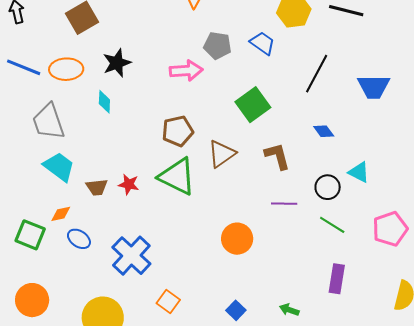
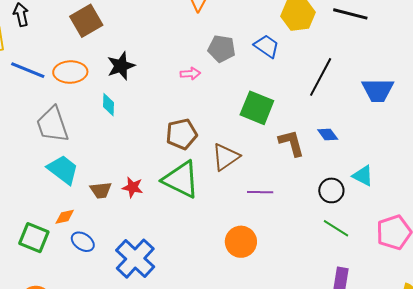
pink arrow: (186, 71) -> (190, 74), size x0.6
green square: (253, 105) -> (257, 108), turned -32
brown L-shape: (277, 156) -> (291, 143), moved
purple line: (284, 204) -> (260, 192), moved

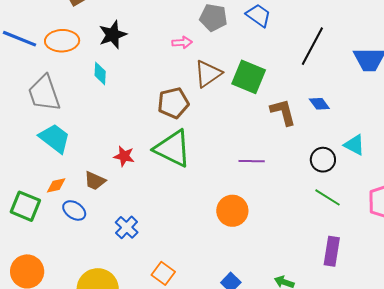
brown triangle: (226, 157) -> (208, 74), moved
brown trapezoid: (101, 190) -> (95, 181), moved, turned 30
blue cross: (135, 259) -> (127, 227), size x0.6

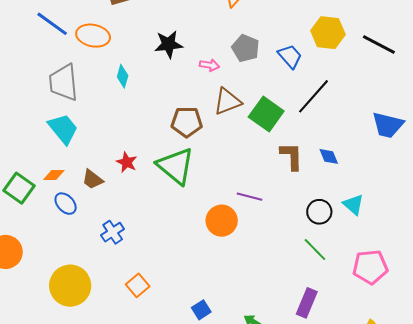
black star: (113, 35) -> (169, 44), moved
black line: (312, 46) -> (314, 96), moved
orange circle: (232, 211) -> (222, 221), moved

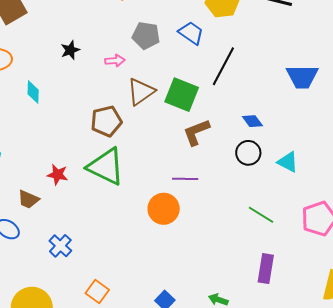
black star: (169, 44) -> (70, 50), size x0.7
brown L-shape: (292, 156) -> (196, 132), moved, turned -96
black circle: (319, 212) -> (248, 153), moved

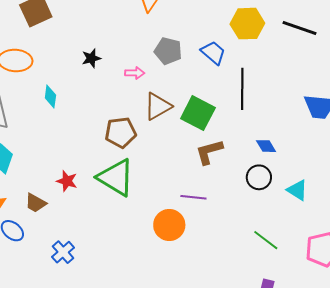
black line: (223, 66) -> (242, 89), turned -33

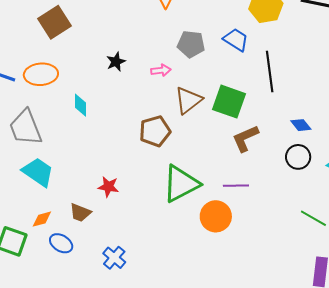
green triangle: (116, 178) -> (181, 184), moved, turned -51

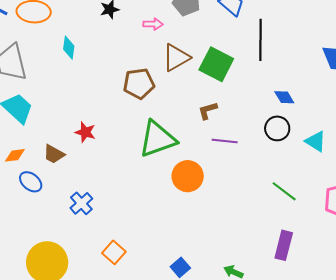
brown L-shape: (245, 138) -> (208, 111), moved, size x0.7
purple line: (236, 186) -> (225, 141), moved

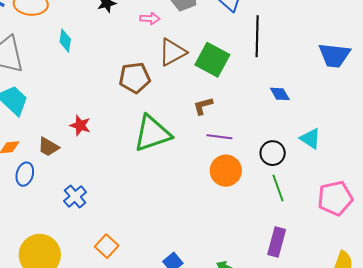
black circle: (277, 128) -> (273, 153), moved
orange circle: (188, 176) -> (226, 171), moved
blue ellipse: (31, 182) -> (25, 174), turned 65
green line: (284, 191) -> (278, 188), turned 32

